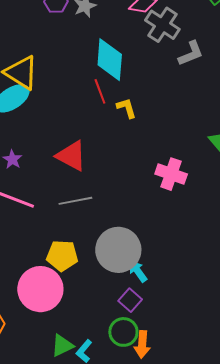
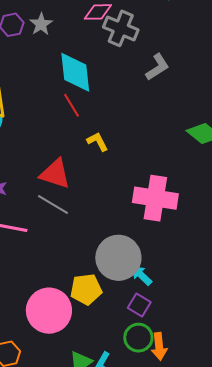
gray L-shape: (191, 53) -> (157, 67), moved
yellow L-shape: (127, 108) -> (98, 142), moved
pink cross: (171, 174) -> (155, 198), moved, size x1.4
gray line: (75, 201) -> (53, 205), moved, turned 52
yellow pentagon: (62, 256) -> (86, 289), moved

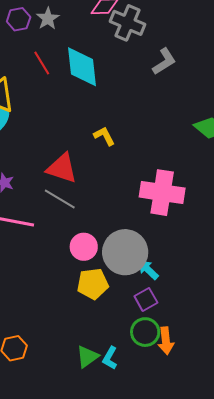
red line: (71, 105) -> (42, 63), moved
purple square: (139, 305) -> (146, 299), turned 30
pink circle: (49, 311) -> (84, 247), moved, size x0.6

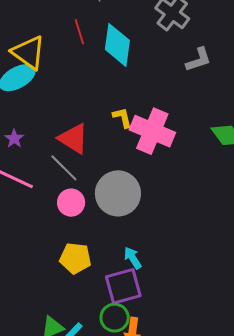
pink cross: (162, 193) -> (152, 131), moved
pink circle: (84, 247) -> (71, 203), moved
gray circle: (125, 252) -> (118, 193), moved
purple square: (146, 299) -> (123, 286), size x1.6

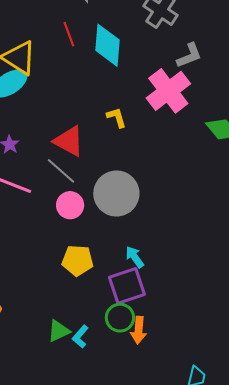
pink cross: (152, 131) -> (168, 91), moved, turned 33

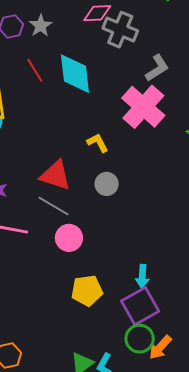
gray circle: (116, 193) -> (107, 184), moved, size x0.5
cyan arrow: (135, 257) -> (142, 276), turned -130
orange arrow: (139, 330) -> (160, 347), turned 48

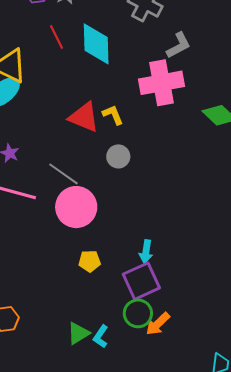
pink cross: (143, 107) -> (161, 83), turned 33
red triangle: (55, 175) -> (84, 117), moved
pink circle: (69, 238) -> (76, 207), size x1.5
yellow pentagon: (87, 291) -> (90, 261), size x0.7

